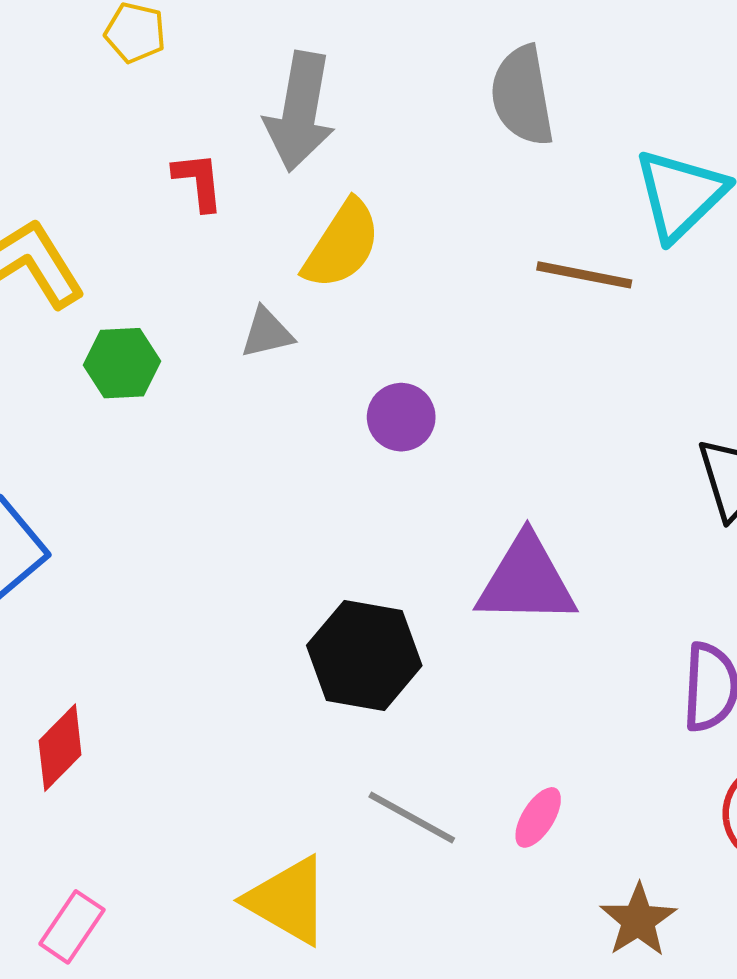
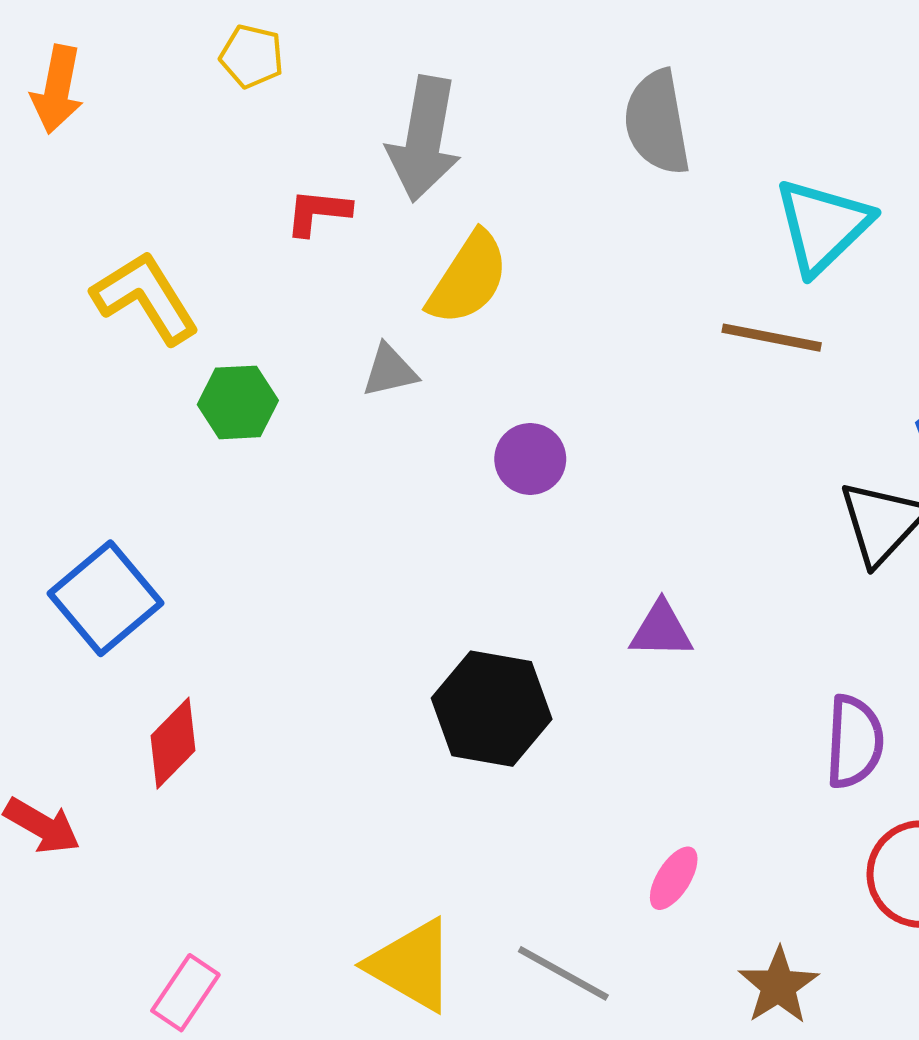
red L-shape: (198, 181) -> (318, 212), turned -78
brown line: (584, 275) -> (772, 338), moved
purple triangle: (526, 580) -> (661, 630), size x0.6
red diamond: (60, 748) -> (173, 743), moved
gray line: (412, 817) -> (563, 973), moved

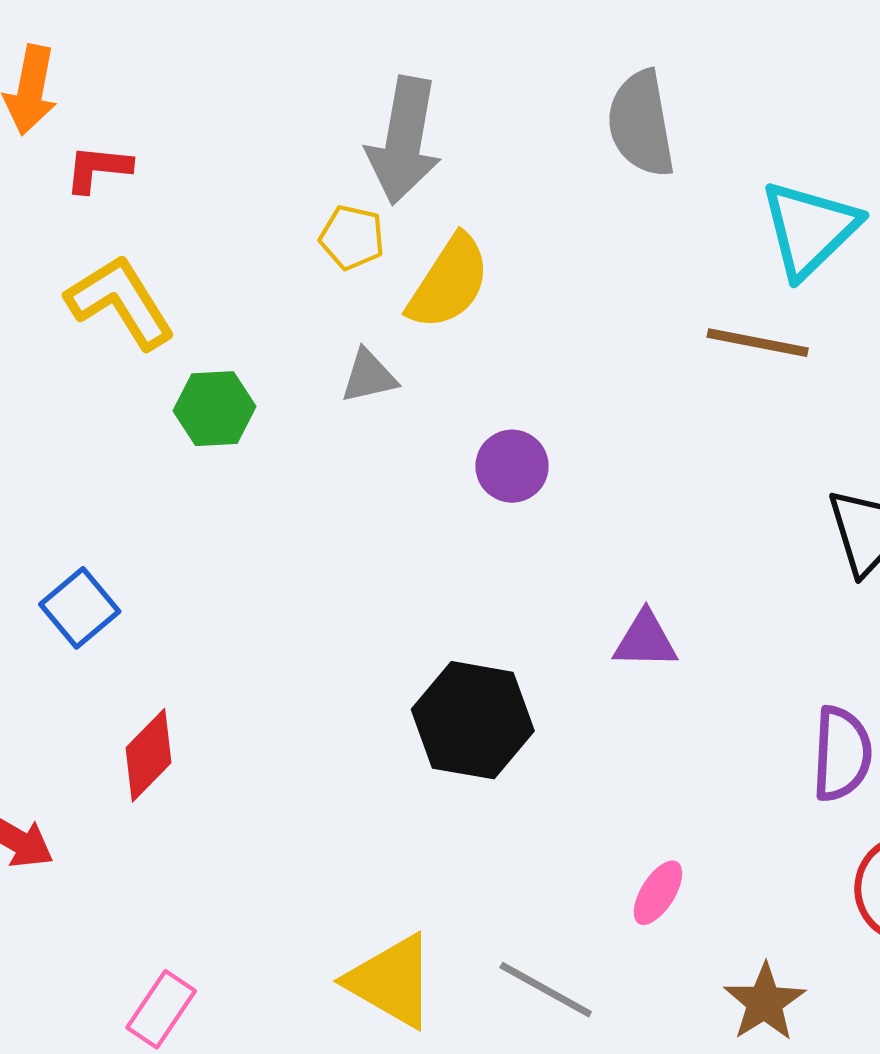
yellow pentagon: (252, 56) -> (352, 237), moved
red L-shape: (318, 212) -> (98, 169), moved
blue square: (105, 598) -> (80, 608), size x0.7

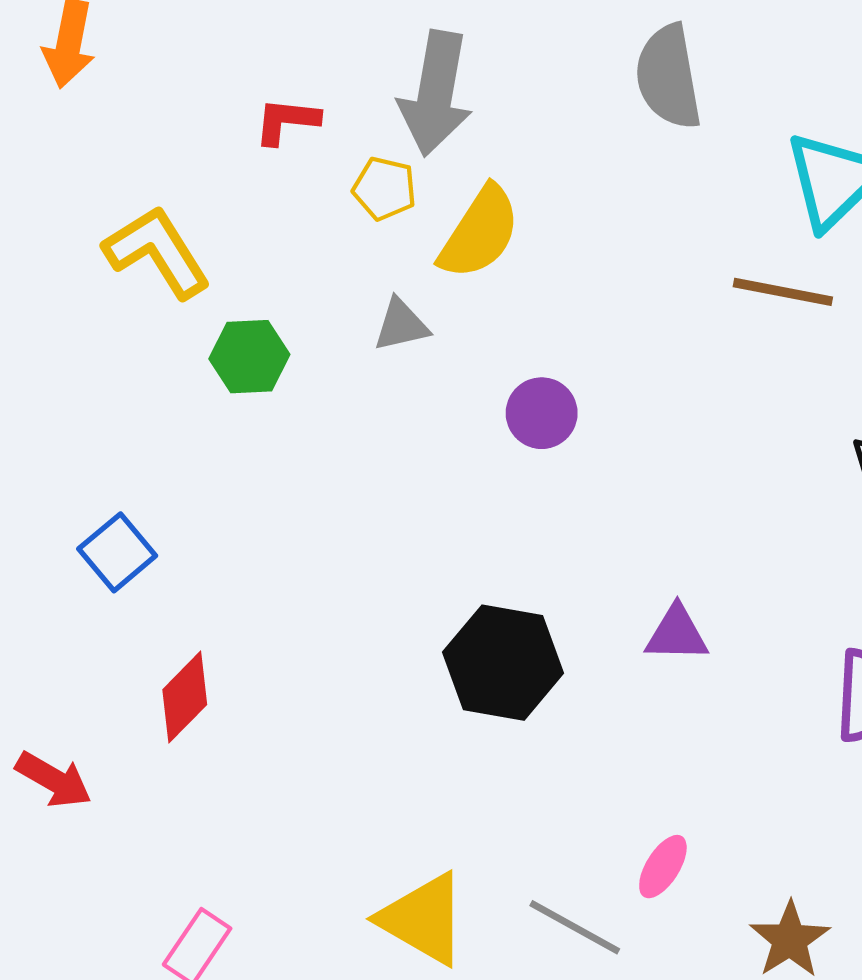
red L-shape: (98, 169) -> (287, 121), moved
purple triangle: (645, 640) -> (677, 634), moved
pink ellipse: (658, 893) -> (663, 867), moved

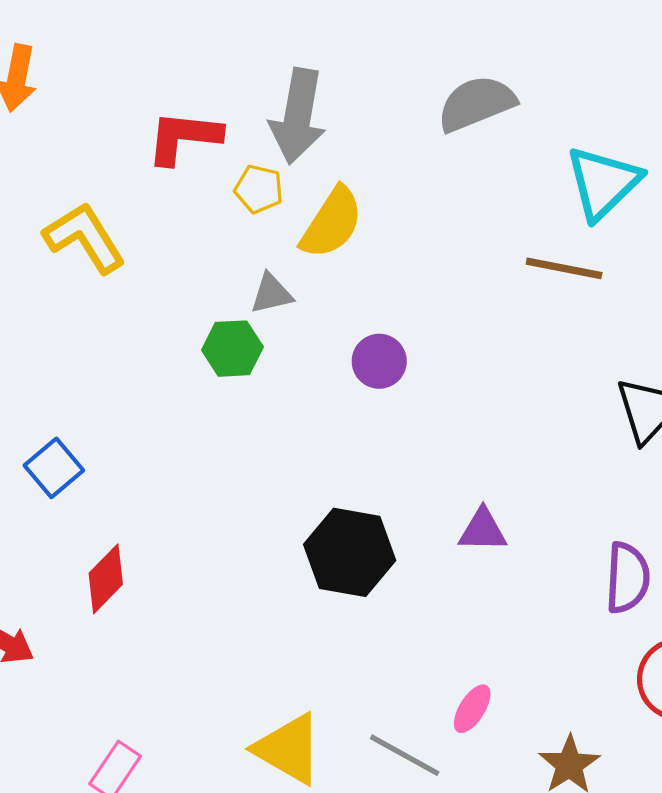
gray semicircle: (668, 77) -> (476, 104), turned 78
red L-shape: (287, 121) -> (184, 137), size x1.5
green hexagon: (249, 357) -> (232, 349), moved

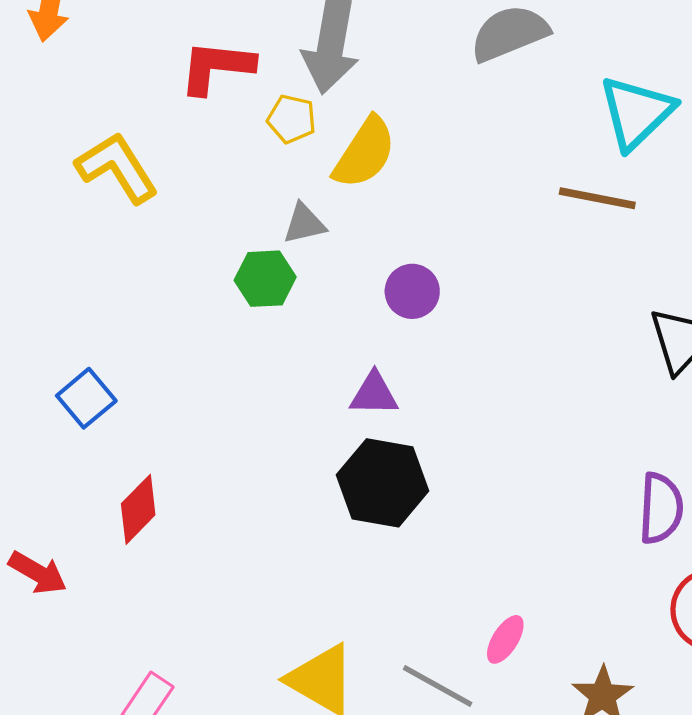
purple triangle: (483, 530) -> (374, 394), moved

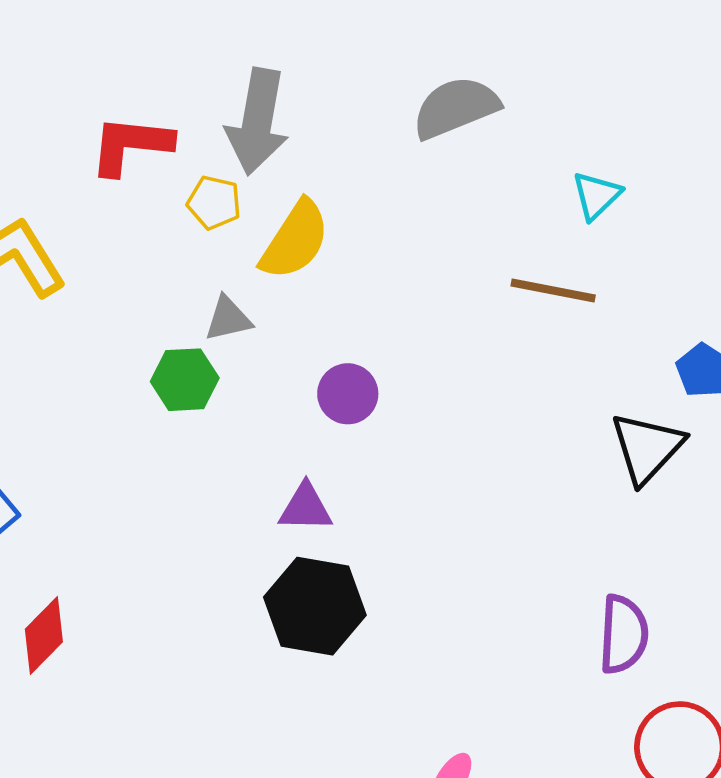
cyan triangle: (636, 113) -> (596, 196), size x0.6

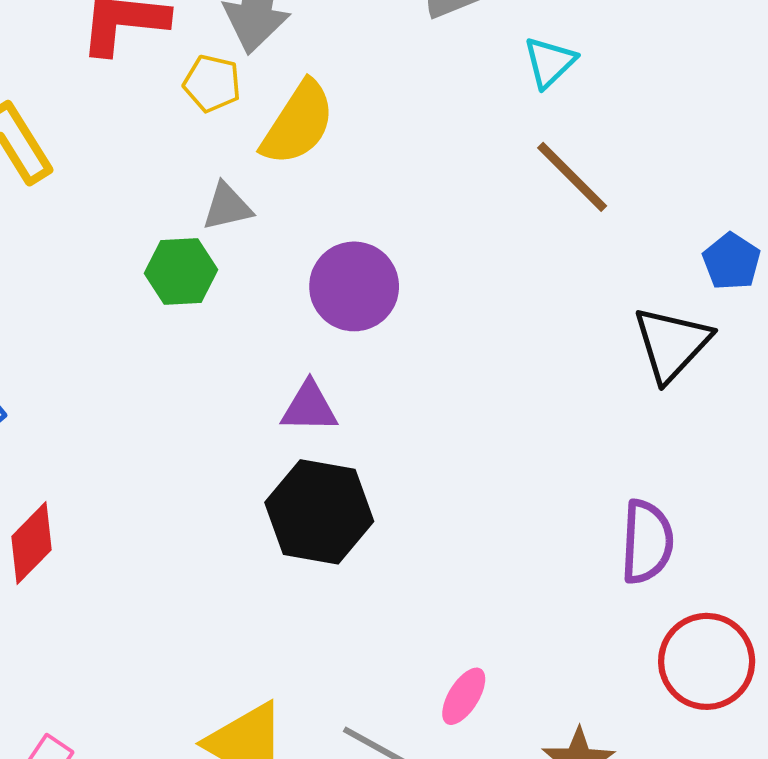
cyan triangle: (596, 196) -> (550, 62), moved
brown line: (553, 291) -> (572, 177), turned 34
purple circle: (348, 394) -> (354, 286), size x1.4

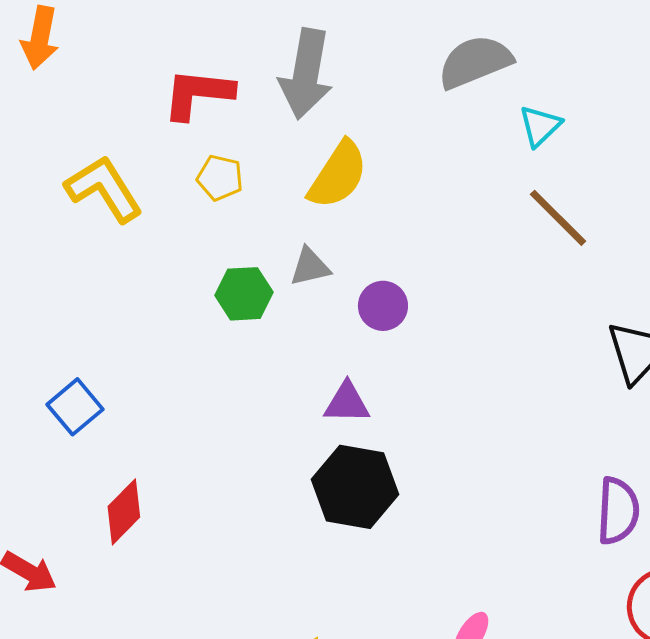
yellow pentagon: (212, 83) -> (220, 178), moved
gray triangle: (227, 207) -> (310, 267), moved
purple circle: (354, 286) -> (383, 306), size x0.7

